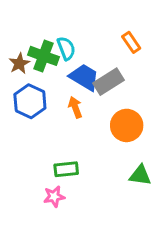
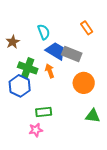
green cross: (43, 56) -> (28, 68), moved
gray rectangle: (108, 82) -> (72, 54), turned 54
blue hexagon: (30, 101) -> (20, 86), moved

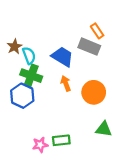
cyan semicircle: (44, 32) -> (29, 56), moved
gray rectangle: (72, 54) -> (89, 47), moved
orange arrow: (50, 71) -> (66, 83), moved
green rectangle: (44, 112) -> (61, 140), moved

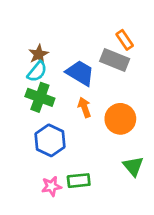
brown star: (14, 47) -> (39, 54), moved
cyan semicircle: (29, 56) -> (37, 71), turned 60
blue hexagon: (22, 96) -> (50, 140), moved
green triangle: (104, 129) -> (133, 166), turned 42

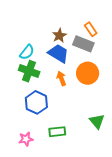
brown star: (39, 54) -> (59, 36), moved
orange circle: (120, 119) -> (88, 73), moved
pink star: (51, 186) -> (26, 139), moved

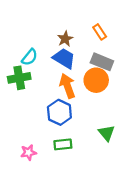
gray rectangle: (83, 44) -> (102, 62), moved
green cross: (29, 71) -> (19, 78), moved, turned -30
orange arrow: (61, 78) -> (67, 86), size x1.5
blue hexagon: (36, 102) -> (59, 112), moved

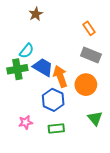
brown star: (65, 39) -> (36, 14), moved
blue trapezoid: (64, 58) -> (43, 67), moved
orange circle: (96, 80) -> (86, 85), moved
pink star: (28, 152) -> (26, 122), moved

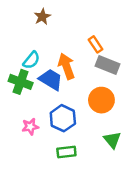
orange rectangle: (89, 28) -> (95, 44), moved
green cross: (17, 69) -> (21, 82), turned 30
orange arrow: (60, 76) -> (66, 66), moved
pink star: (26, 122) -> (30, 127), moved

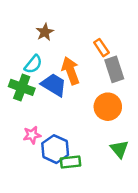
brown star: (42, 17) -> (45, 32), moved
gray rectangle: (108, 65) -> (114, 69), turned 50
blue hexagon: (63, 118) -> (55, 149), moved

